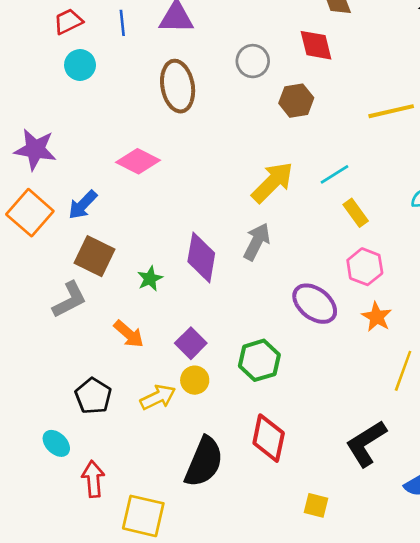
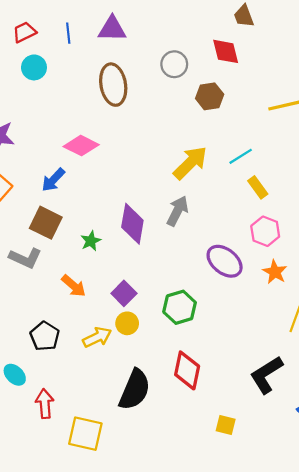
blue arrow: (83, 205) -> (53, 180), moved
gray L-shape: (69, 300) -> (25, 258), turned 52

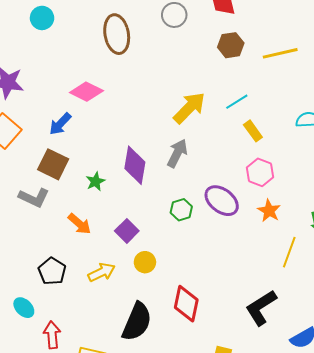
brown hexagon: (210, 96) -> (231, 45), moved
green hexagon: (180, 307) -> (181, 210), moved, size x0.7
yellow circle: (127, 323) -> (145, 262), moved

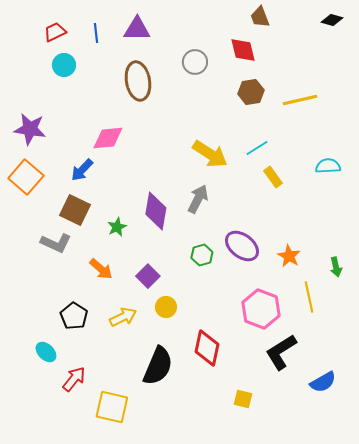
pink diamond: (86, 92) -> (108, 138), turned -32
yellow arrow: (189, 108) -> (210, 154), turned 78
pink hexagon: (260, 172) -> (261, 309), moved, size x1.4
yellow line: (289, 252) -> (309, 297), turned -32
red arrow: (52, 335) -> (74, 379), turned 44

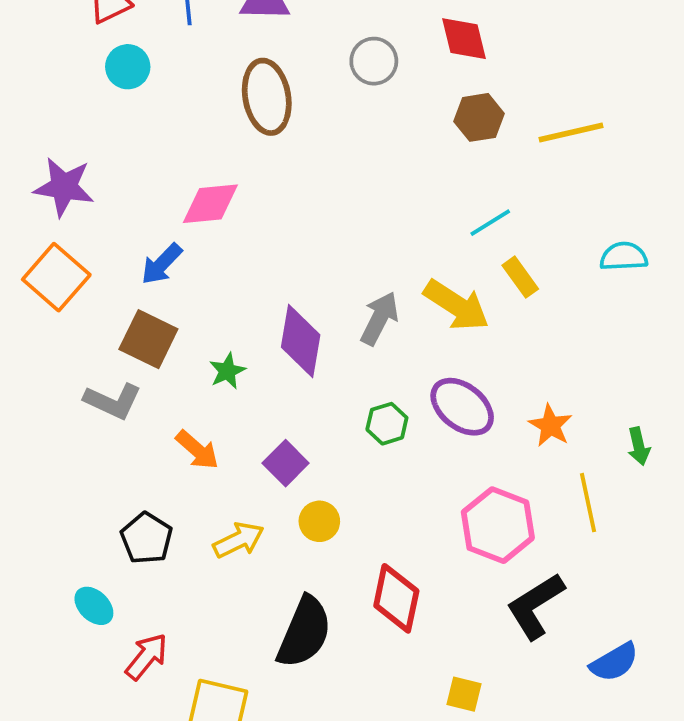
yellow arrow: (210, 154) -> (456, 305), moved

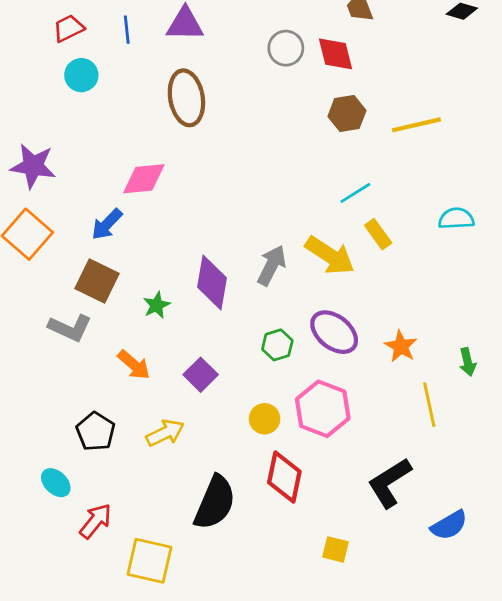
gray circle: (374, 61) -> (286, 48), moved
yellow circle: (319, 521) -> (265, 419), moved
pink hexagon: (498, 525) -> (323, 409), moved

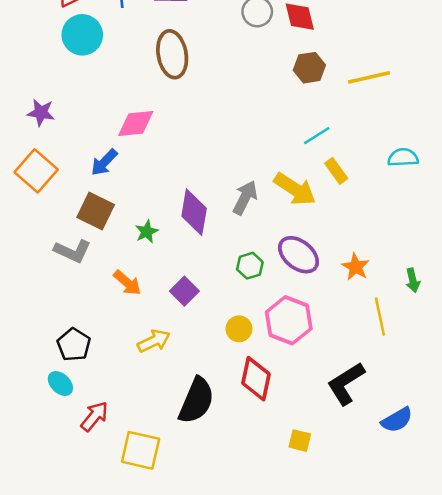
cyan circle: (81, 75) -> (82, 35), size x1.4
purple star: (33, 166) -> (41, 113), size x0.7
black pentagon: (96, 432) -> (74, 345), moved

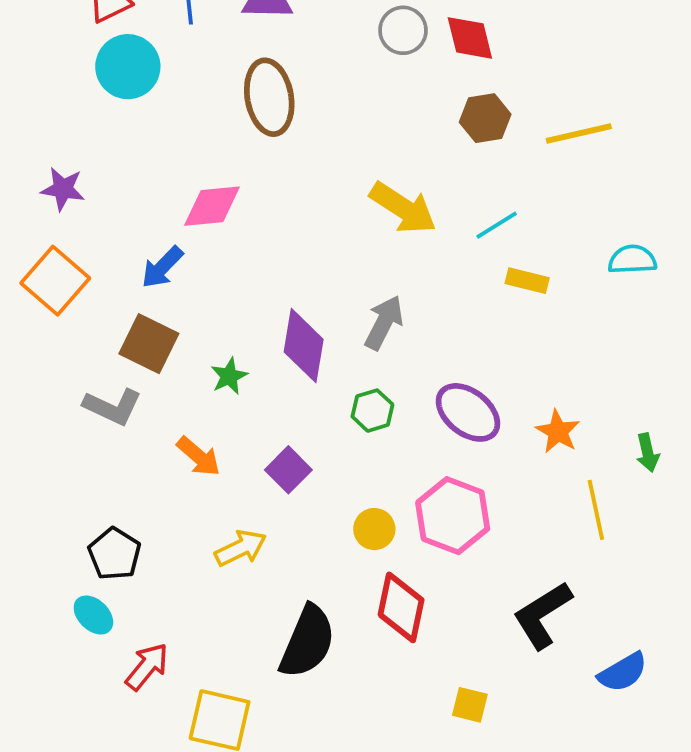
yellow rectangle: (336, 171) -> (527, 281), turned -40
yellow arrow: (295, 189) -> (403, 208), moved
green hexagon: (250, 266) -> (372, 411), moved

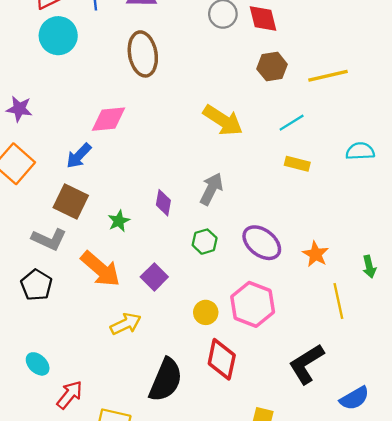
cyan line: (497, 225) -> (292, 123), moved
purple diamond: (304, 346) -> (163, 203), size x0.6
orange arrow: (199, 456) -> (100, 269), size x1.5
black pentagon: (114, 554) -> (36, 285), moved

